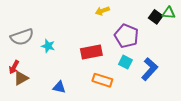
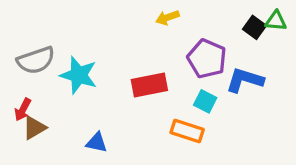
cyan star: (48, 46) -> (79, 75), size x1.6
blue L-shape: (150, 69) -> (245, 80), moved, turned -115
orange rectangle: (102, 80) -> (187, 131), moved

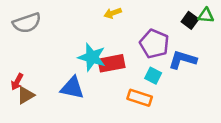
yellow arrow: (167, 18) -> (113, 13), moved
gray semicircle: (36, 60) -> (27, 23), moved
cyan star: (79, 75) -> (92, 57), moved
blue triangle: (97, 142) -> (72, 88), moved, size x1.5

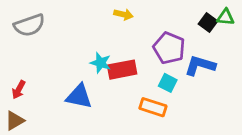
yellow arrow: (113, 13) -> (123, 14), turned -147
cyan star: (92, 57) -> (101, 63), size x0.7
brown triangle: (26, 95) -> (15, 121), moved

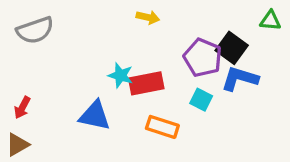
black square: (208, 22) -> (232, 48), moved, size x1.4
orange rectangle: (153, 107) -> (162, 127), moved

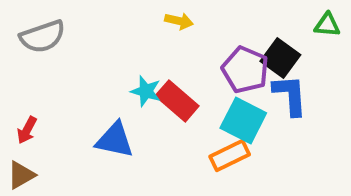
blue L-shape: (240, 79) -> (290, 95), turned 69
red rectangle: (146, 83) -> (177, 101), turned 52
cyan square: (201, 100) -> (243, 120), size x1.6
orange rectangle: (162, 127) -> (230, 156), moved, turned -44

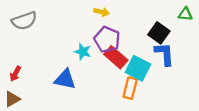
purple pentagon: (245, 70) -> (107, 39), moved
red rectangle: (177, 101) -> (116, 57), moved
orange rectangle: (230, 156) -> (130, 88), turned -50

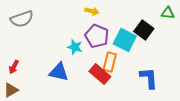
blue L-shape: (164, 54) -> (149, 78), moved
red rectangle: (116, 57) -> (100, 74), moved
cyan square: (138, 68) -> (125, 40), moved
orange rectangle: (130, 88) -> (110, 62), moved

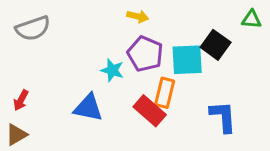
cyan square: (125, 40) -> (187, 60), turned -30

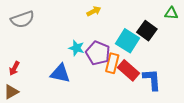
yellow arrow: (138, 16) -> (94, 11), turned -40
purple pentagon: (145, 54) -> (98, 53), moved
cyan square: (187, 60) -> (127, 41), turned 35
red rectangle: (150, 111) -> (129, 70), moved

